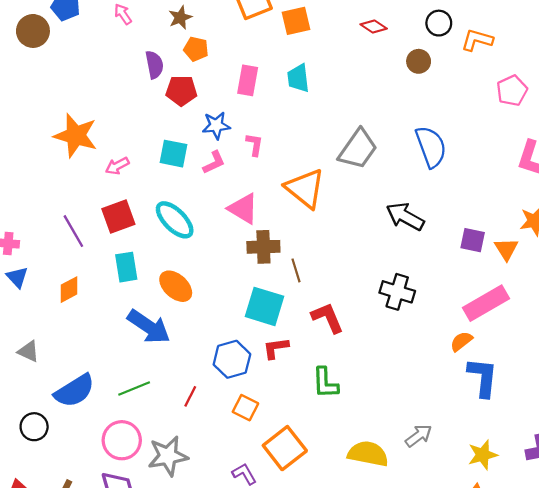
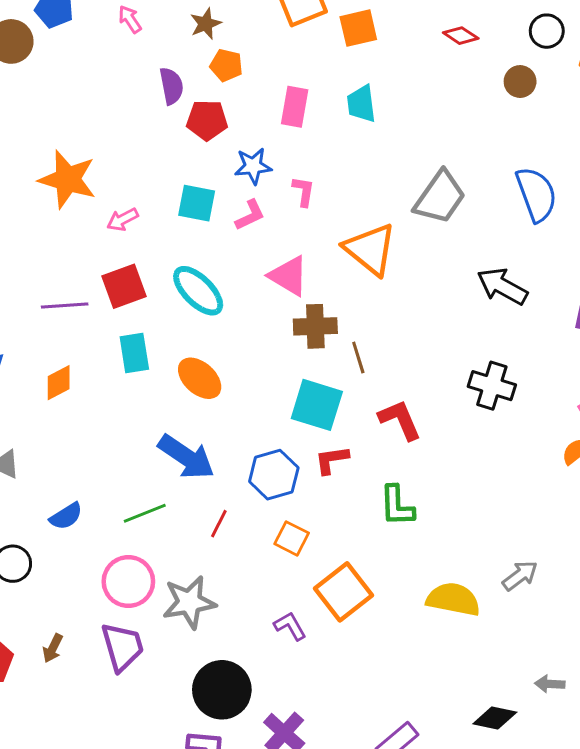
purple line: (73, 231) -> (65, 306), turned -64
blue arrow: (149, 327) -> (186, 457), moved
blue semicircle: (75, 391) -> (66, 516), size x0.6

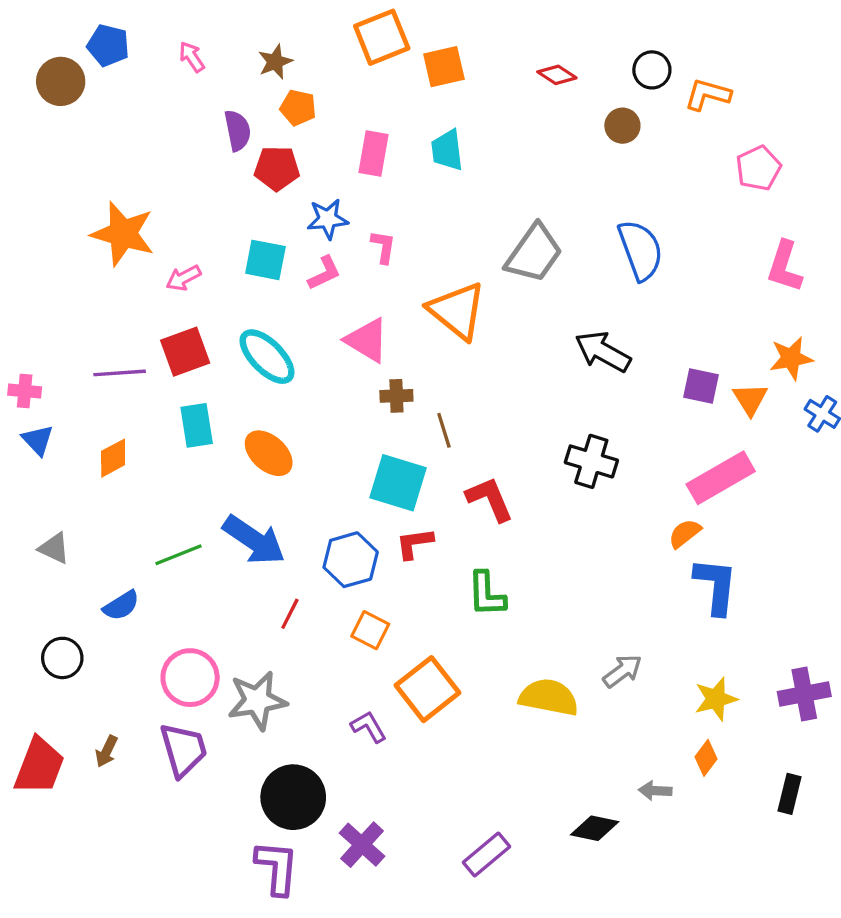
brown cross: (315, 326) -> (396, 396), size x0.7
green line: (145, 513) -> (179, 555), moved

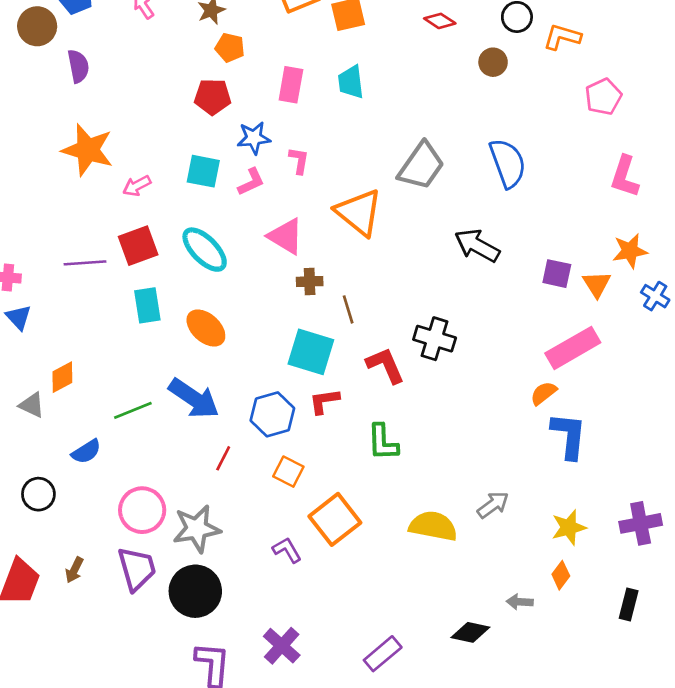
purple semicircle: (238, 131) -> (78, 66), moved
orange diamond: (113, 458) -> (62, 377), moved
black cross: (591, 461) -> (435, 339), moved
black circle: (293, 797) -> (195, 591), moved

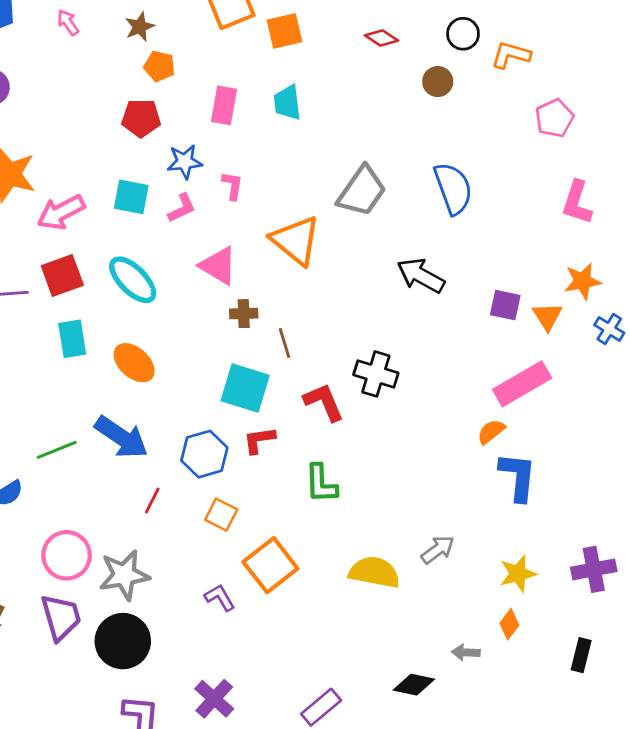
pink arrow: (137, 186) -> (61, 212), size x1.6

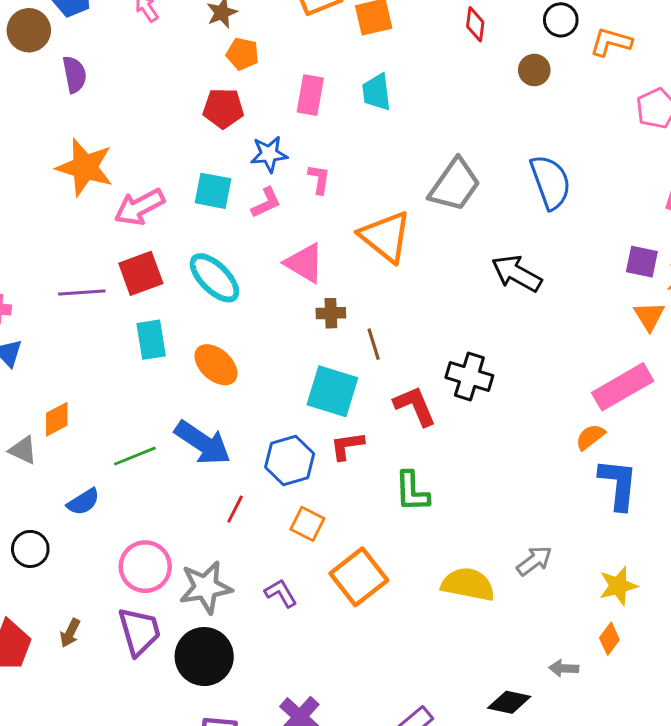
red diamond: (381, 38) -> (475, 24), turned 64
purple square: (505, 305) -> (642, 262), moved
purple L-shape: (220, 597) -> (281, 593), moved

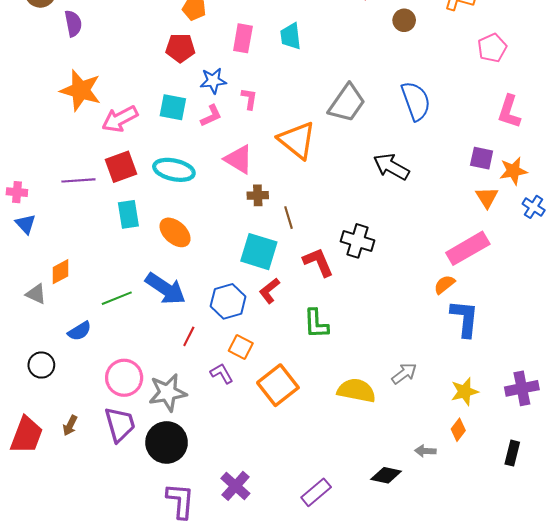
cyan ellipse: (214, 278) -> (174, 170), turned -33
red L-shape: (347, 446) -> (269, 291), turned -30
purple L-shape: (281, 593) -> (222, 374), moved

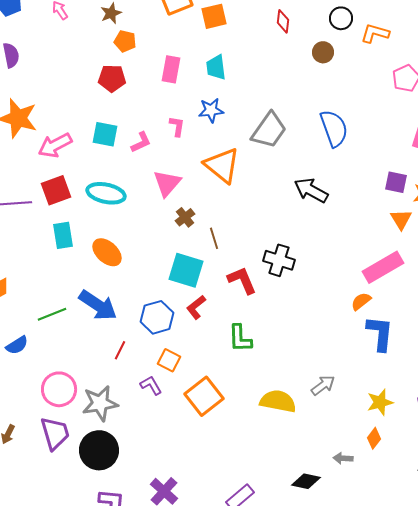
blue star: (213, 81) -> (211, 110), moved
pink triangle: (239, 159) -> (167, 183), turned 40
brown cross: (258, 195) -> (185, 217), turned -36

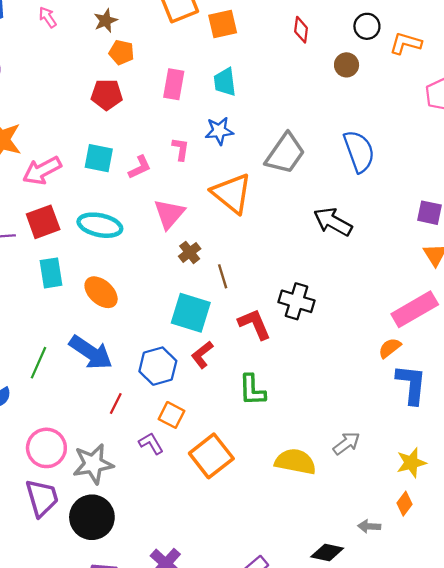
green line: (52, 314) -> (39, 363), turned -44

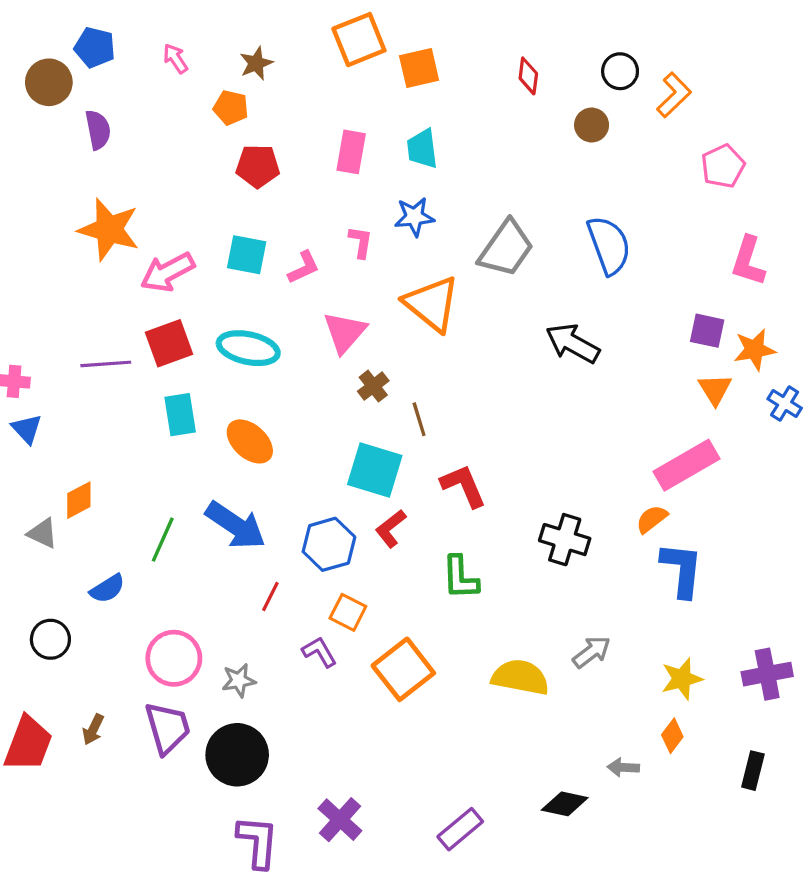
orange L-shape: (406, 43) -> (674, 95), turned 120
orange pentagon: (121, 52) -> (231, 108), moved
black cross: (296, 301) -> (565, 540), moved
gray star: (93, 464) -> (239, 680), size x0.6

